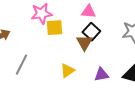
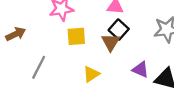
yellow square: (54, 28) -> (76, 36), moved
purple triangle: (101, 75) -> (140, 70), moved, turned 35

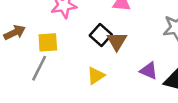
black square: (119, 29) -> (101, 35), moved
yellow square: (76, 36) -> (48, 42), moved

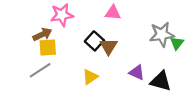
brown arrow: (15, 32) -> (42, 34), moved
gray line: (39, 68) -> (40, 70), turned 30

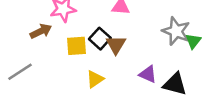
gray star: (162, 34) -> (176, 31), turned 30
yellow square: (48, 47) -> (77, 46), moved
gray line: (40, 70) -> (20, 72), moved

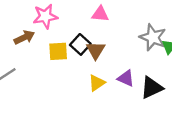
yellow triangle: (95, 79) -> (97, 83), moved
black triangle: (175, 84) -> (152, 88), turned -40

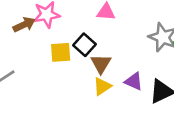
brown arrow: (24, 37) -> (24, 25), moved
brown triangle: (96, 50) -> (101, 64), moved

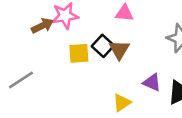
brown triangle: (101, 64) -> (119, 50), moved
yellow triangle: (102, 86) -> (122, 103), moved

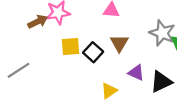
black square: (103, 46) -> (93, 52), moved
brown triangle: (119, 50) -> (119, 43), moved

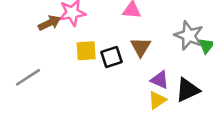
black square: (93, 52) -> (112, 57), turned 30
yellow triangle: (109, 91) -> (157, 100), moved

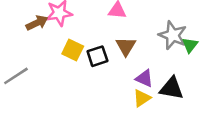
yellow square: (86, 51) -> (73, 50), turned 30
black triangle: (188, 90) -> (171, 88), turned 35

